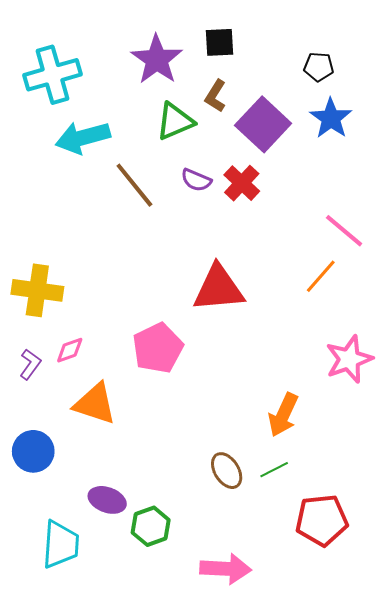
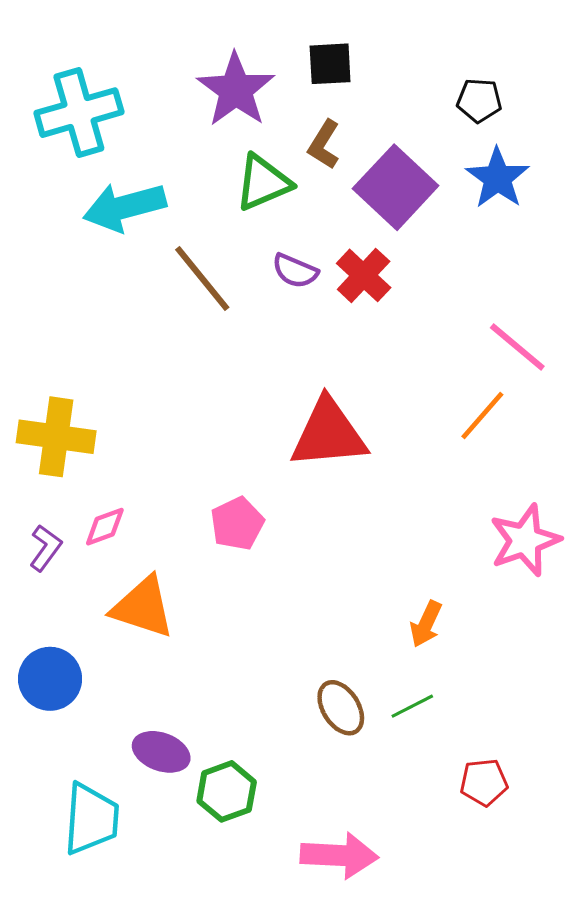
pink pentagon: (158, 348) -> (237, 524), size x0.7
orange arrow: (283, 415) -> (426, 624), size x0.7
red pentagon: (322, 520) -> (484, 782), size x0.6

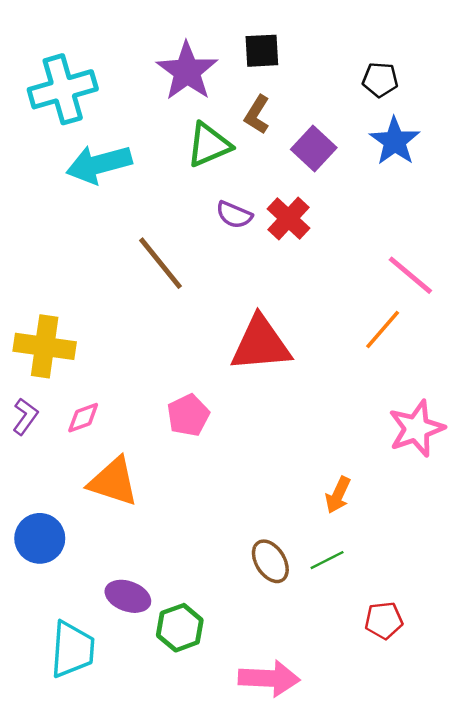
purple square: (396, 187) -> (314, 148), size x0.7
brown line: (202, 278) -> (160, 263), moved
purple L-shape: (45, 548) -> (25, 416), moved

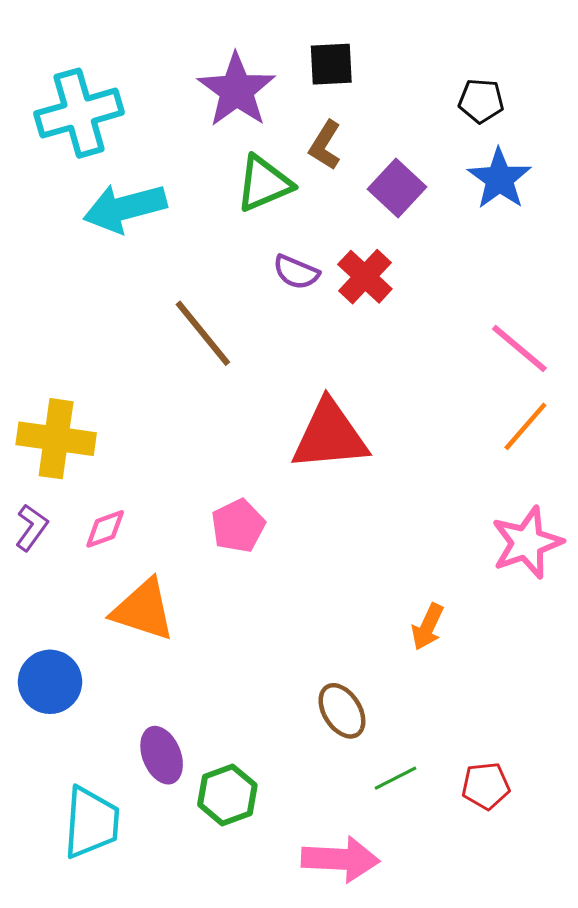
orange line: (383, 330) -> (525, 426), moved
green line: (327, 560) -> (395, 778), moved
purple ellipse: (128, 596) -> (162, 755), turned 48

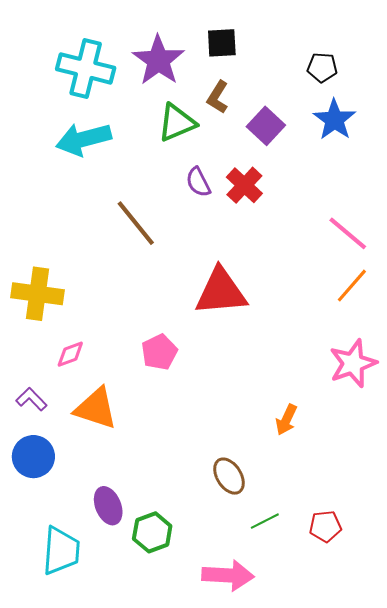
cyan cross: (79, 113) -> (86, 68), moved, turned 30
purple semicircle: (296, 272) -> (198, 182), turned 40
purple L-shape: (32, 527) -> (31, 399), moved, turned -80

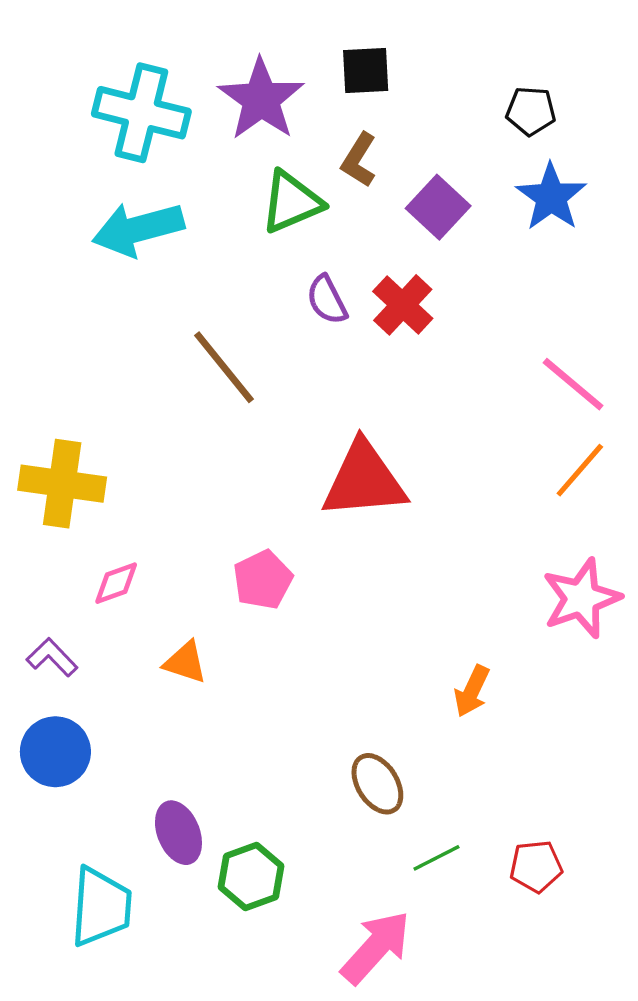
orange triangle: (96, 408) -> (185, 662), moved, size x0.6
pink arrow: (228, 575) -> (376, 947), turned -51

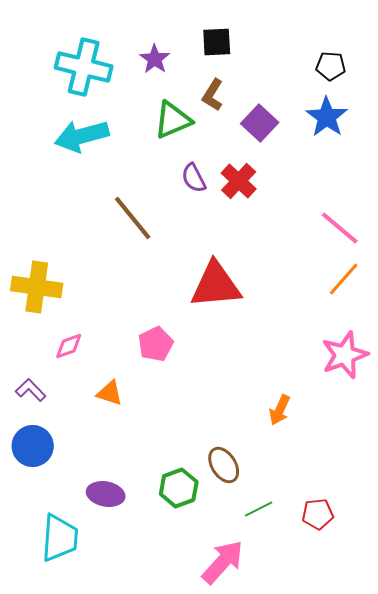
purple star: (261, 99) -> (155, 59), size x0.6
black pentagon: (531, 111) -> (331, 66), moved
purple ellipse: (178, 833) -> (106, 494), turned -57
green hexagon: (251, 877) -> (179, 488), moved

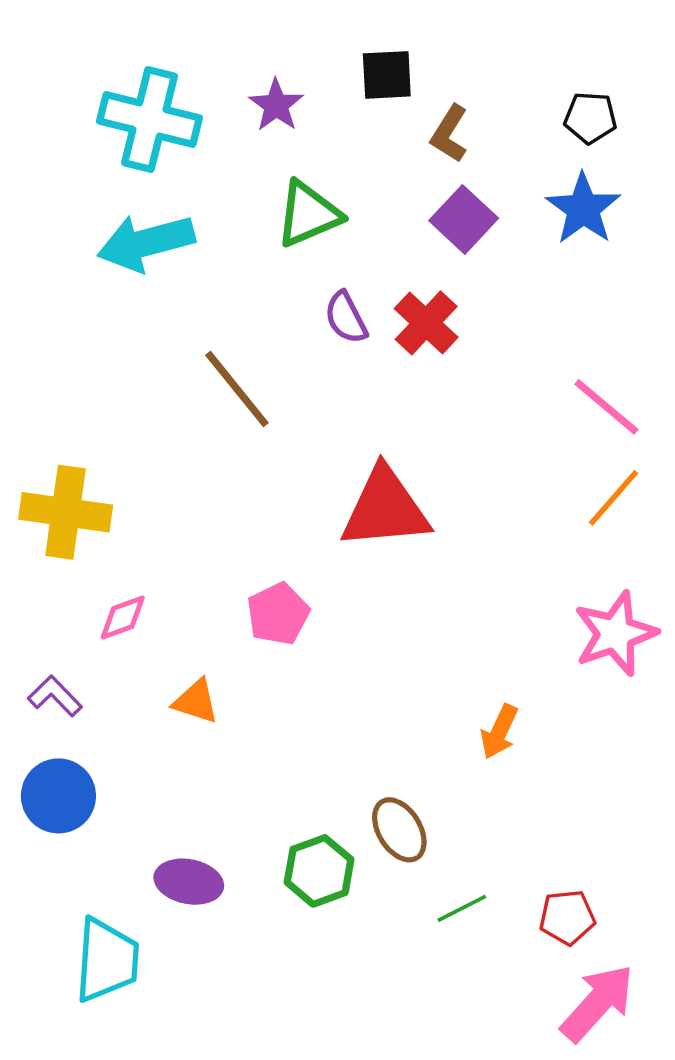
brown L-shape: (213, 95) -> (449, 134), moved
pink arrow: (223, 562) -> (597, 1003), moved

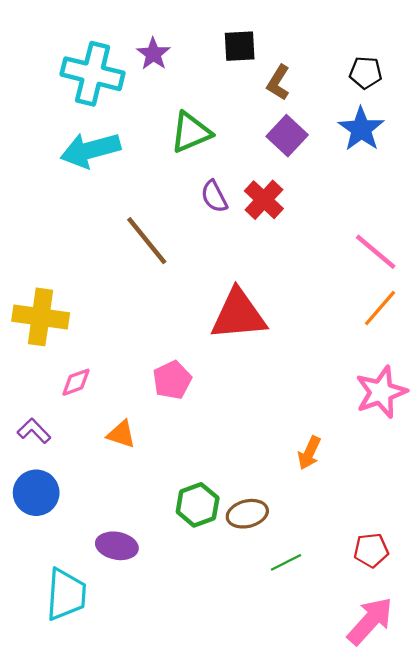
purple star: (276, 105) -> (153, 54), moved
brown ellipse: (399, 830) -> (247, 514), turned -72
green hexagon: (319, 871) -> (198, 505), moved
red pentagon: (567, 917) -> (371, 550), moved

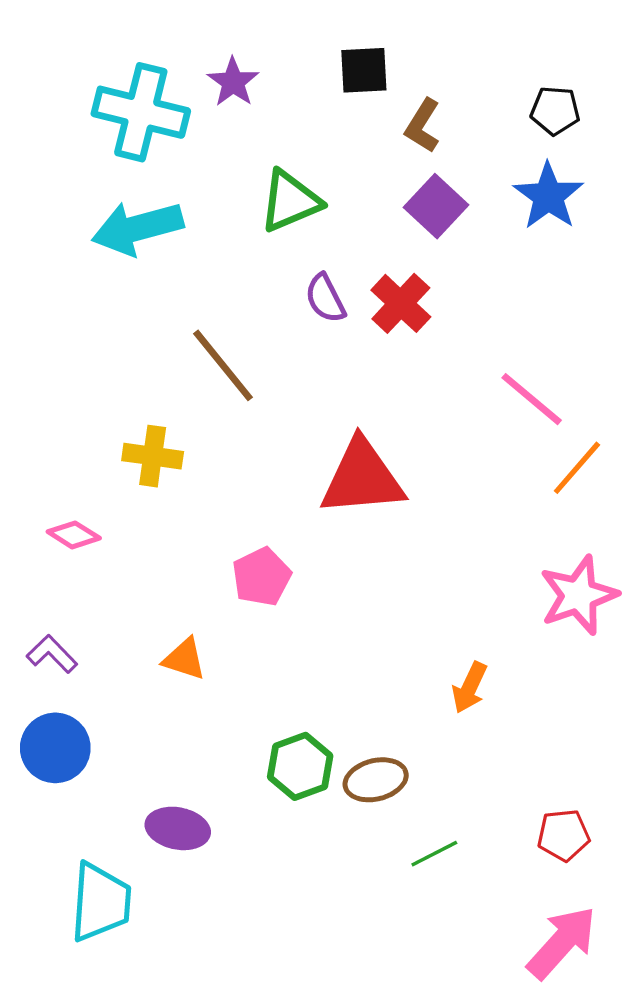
pink line: (376, 252) -> (532, 399), moved
yellow cross: (41, 317) -> (153, 456), moved, size x0.7
pink diamond: (76, 382) -> (74, 535), moved, turned 52

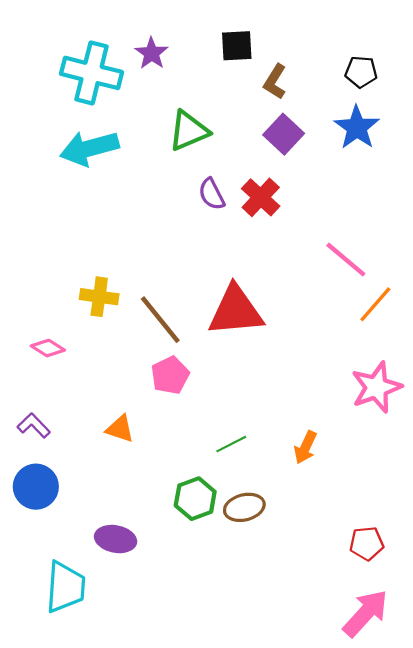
brown line: (223, 365) -> (160, 320), moved
green line: (434, 854) -> (231, 444), moved

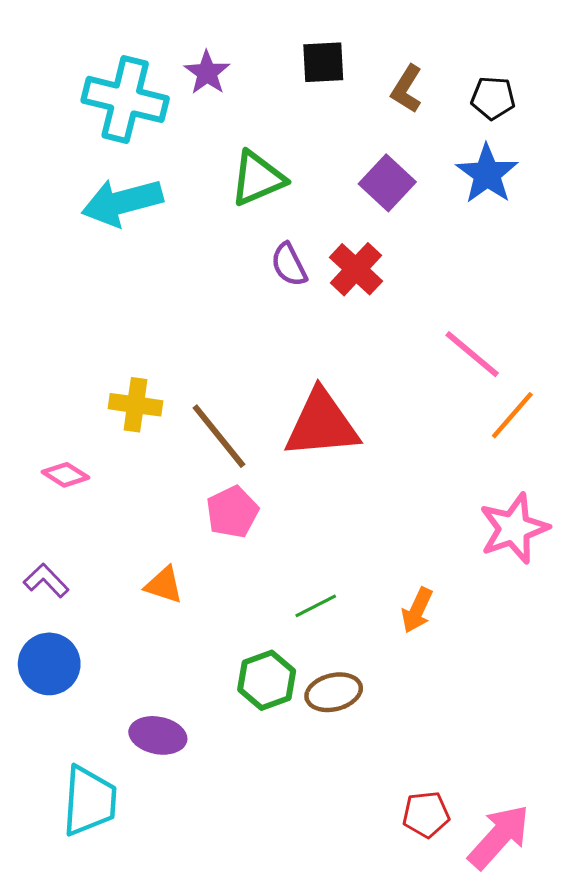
brown L-shape: (275, 82) -> (407, 89), moved
red pentagon: (367, 543) -> (426, 814), moved

